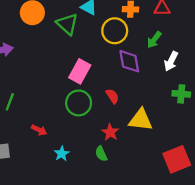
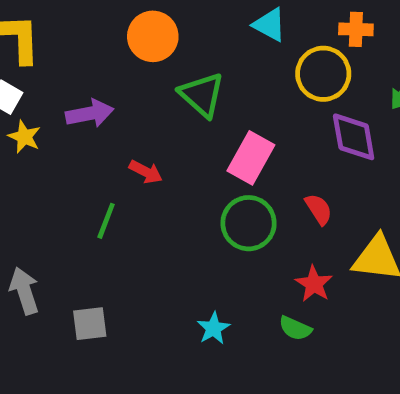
green triangle: (67, 24) -> (202, 95), moved
red arrow: (39, 130) -> (146, 172), moved
green semicircle: (101, 154) -> (295, 328), turned -42

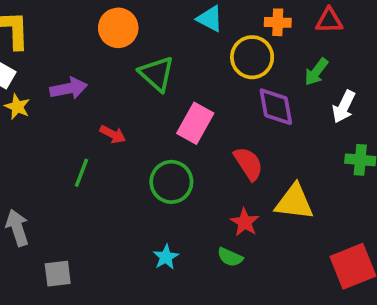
red semicircle: (319, 209) -> (248, 164), size x1.4
green circle: (249, 223) -> (171, 182), moved
gray square: (90, 324) -> (58, 274), moved

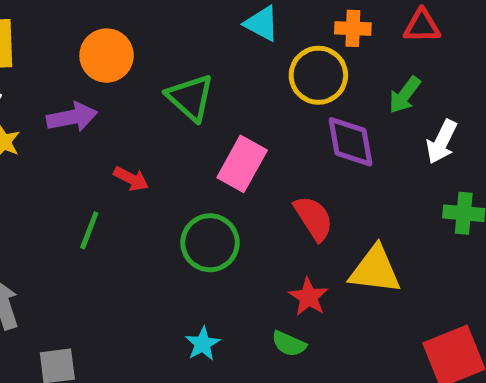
orange circle: (118, 28) -> (107, 56), moved

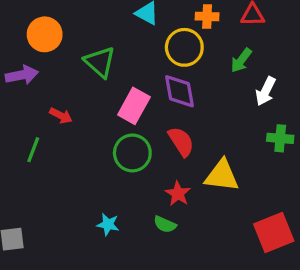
purple diamond: (350, 142) -> (179, 91), moved
green circle: (210, 243) -> (132, 153), moved
cyan star: (203, 344) -> (108, 224), turned -30

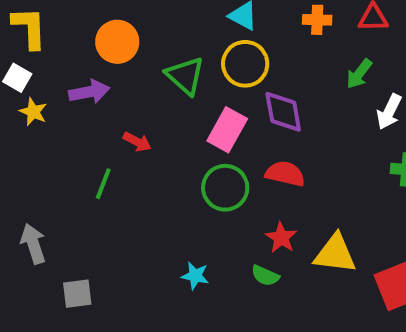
yellow circle: (184, 47) -> (245, 64), moved
red semicircle: (181, 142) -> (285, 174), turned -44
yellow triangle: (222, 176) -> (335, 254), moved

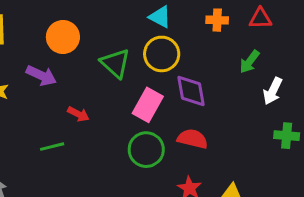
purple arrow: (89, 92) -> (41, 76), turned 36
green line: (103, 184) -> (52, 147), turned 55

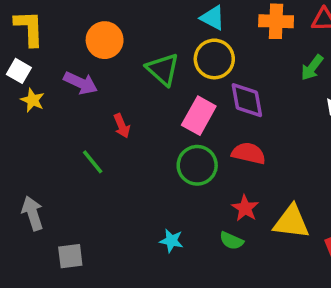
orange cross: (217, 20) -> (276, 21), size x1.4
red arrow: (78, 114) -> (122, 126), turned 40
green line: (52, 147) -> (93, 162), turned 65

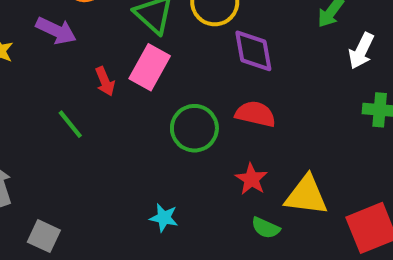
pink rectangle: (199, 116) -> (150, 67), moved
green semicircle: (231, 241) -> (266, 228), moved
gray square: (70, 256) -> (44, 236), turned 32

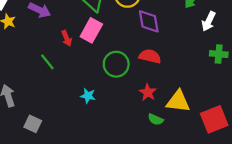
cyan star: (164, 218) -> (88, 96), moved

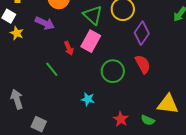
purple diamond: (149, 21) -> (142, 33), turned 45
red semicircle: (150, 56) -> (143, 64), turned 48
red star: (148, 92) -> (121, 119), moved

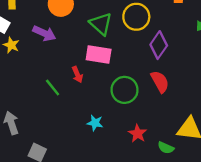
pink rectangle: (91, 41) -> (99, 55), turned 70
red arrow: (69, 48) -> (77, 75), moved
red star: (121, 119) -> (137, 134), moved

